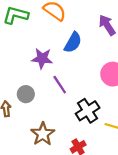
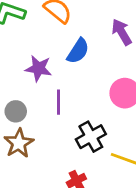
purple line: (60, 85) -> (58, 102), turned 30
brown star: (43, 134) -> (19, 143), moved

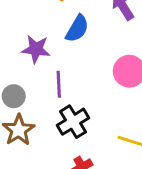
black cross: (91, 137) -> (73, 122), moved

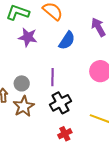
purple star: (36, 49) -> (28, 37), moved

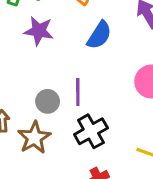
gray circle: (22, 83) -> (48, 101), moved

